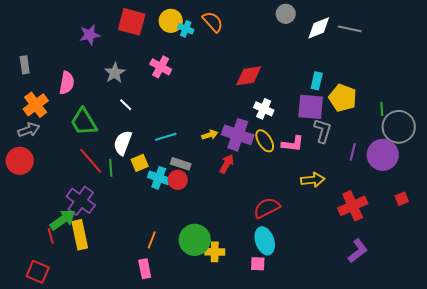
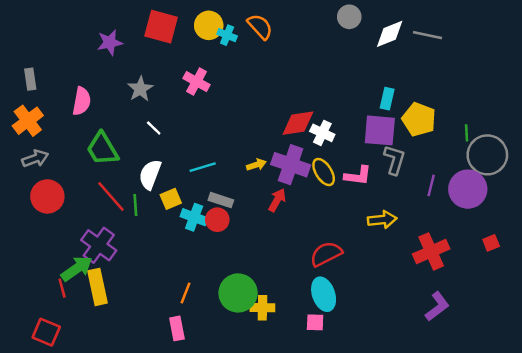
red diamond: (249, 76) -> (298, 123), moved
orange cross: (36, 105) -> (28, 121), moved
red circle: (20, 161) -> (47, 196), moved

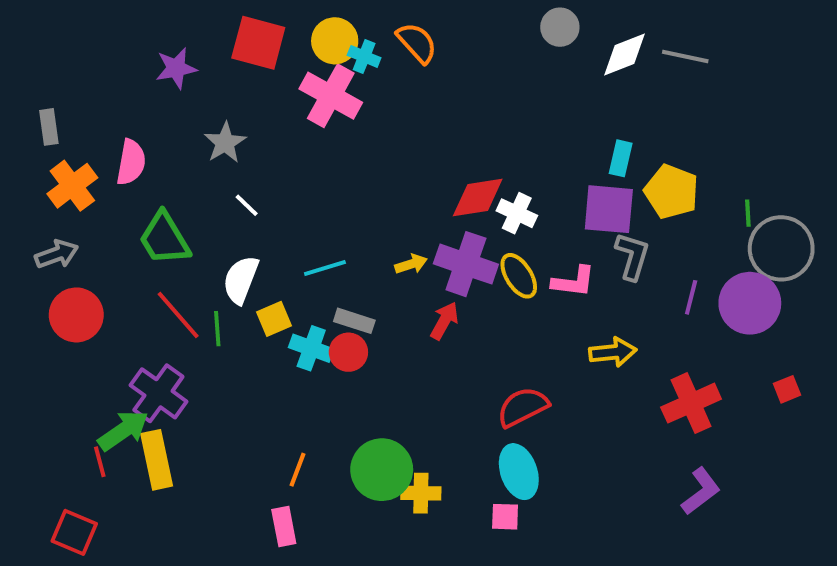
pink cross: (196, 82) -> (331, 96), moved, size x1.4
orange cross: (28, 121) -> (72, 186), moved

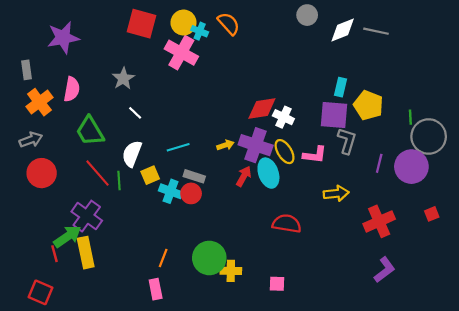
purple star: (176, 68) -> (63, 38), moved, size x1.4
red semicircle: (523, 407) -> (287, 224), turned 36
cyan ellipse: (519, 472) -> (268, 173), moved

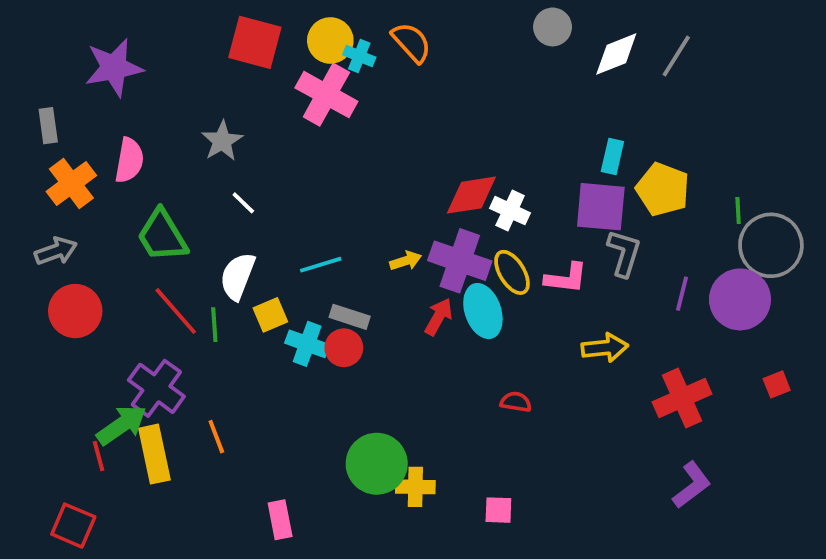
gray line: (376, 31) -> (676, 56), turned -70
red semicircle: (287, 224) -> (516, 402), size x0.6
orange line: (163, 258) -> (216, 437), moved, turned -42

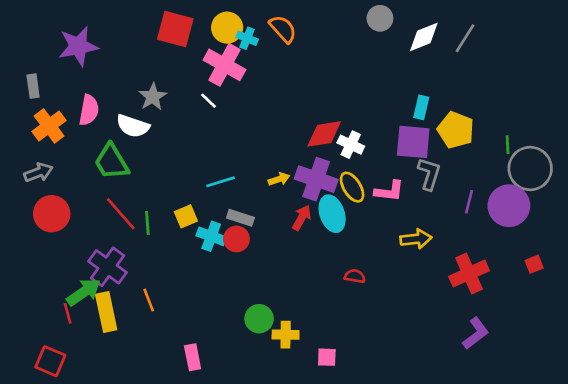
white line: (243, 203) -> (209, 101), moved
white semicircle: (238, 276) -> (133, 126), moved, turned -92
green circle: (377, 464) -> (259, 319), size x0.7
pink square: (498, 510) -> (327, 357), moved

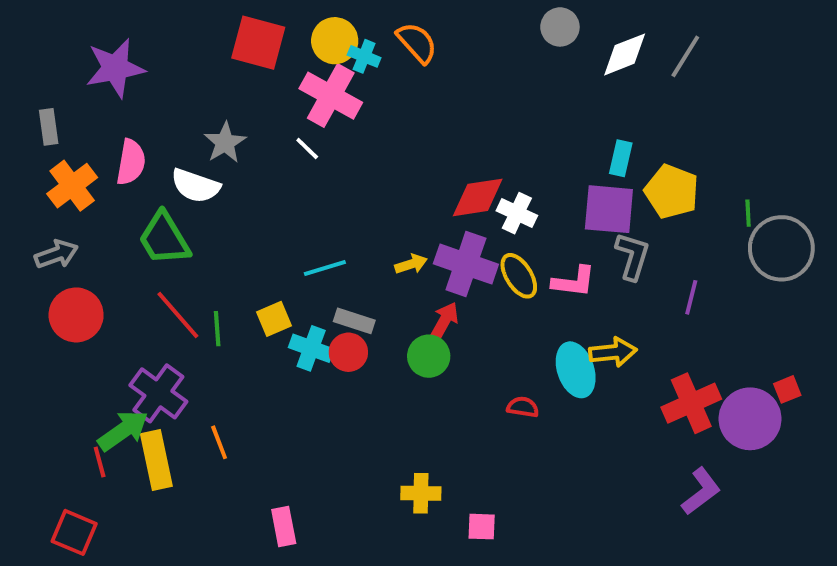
purple circle: (509, 206) -> (750, 419), moved
cyan ellipse: (332, 214) -> (576, 370), moved
green circle: (259, 319) -> (429, 356), moved

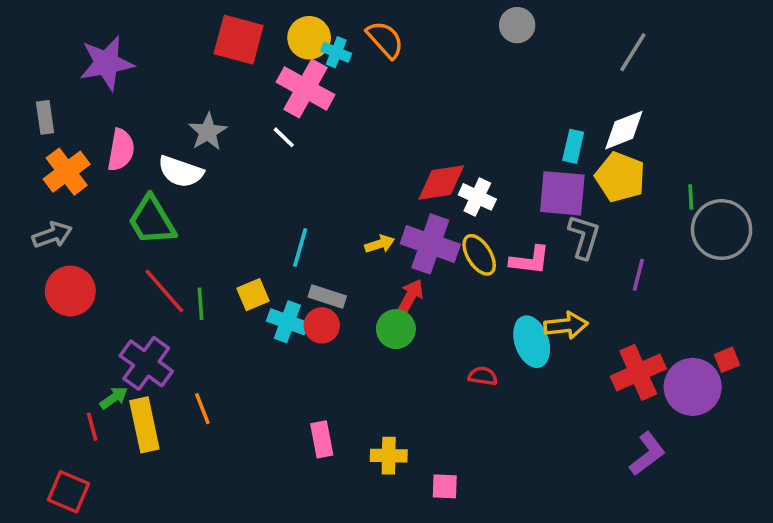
white diamond: (625, 54) -> (624, 130), moved
cyan line: (325, 268) -> (300, 248), turned -57
green arrow: (123, 431) -> (114, 398), size x0.6
pink rectangle: (284, 527) -> (322, 439), moved

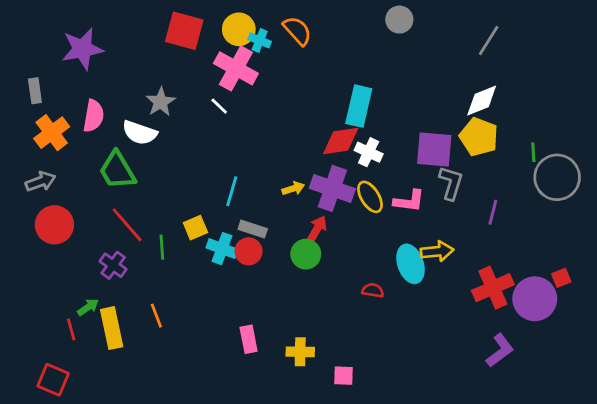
cyan rectangle: (573, 146) -> (359, 106), moved, size x1.6
green line: (201, 304) -> (162, 247), moved
purple cross: (146, 363) -> (113, 265), moved, size x0.7

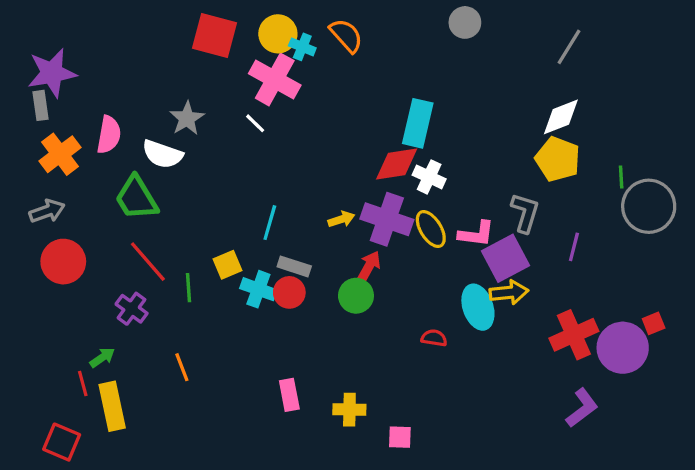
purple star: (82, 49) -> (52, 73), moved
purple square: (434, 149) -> (506, 258), moved, turned -33
yellow rectangle: (112, 328) -> (112, 406), moved

